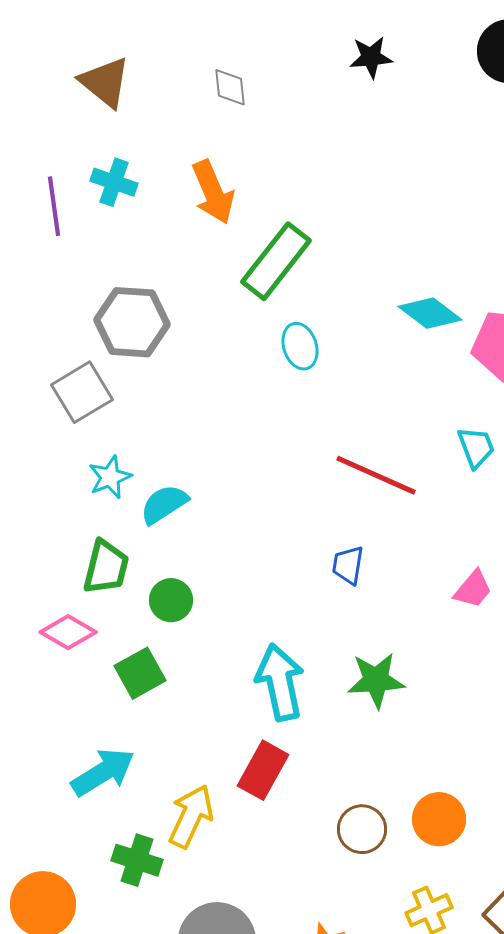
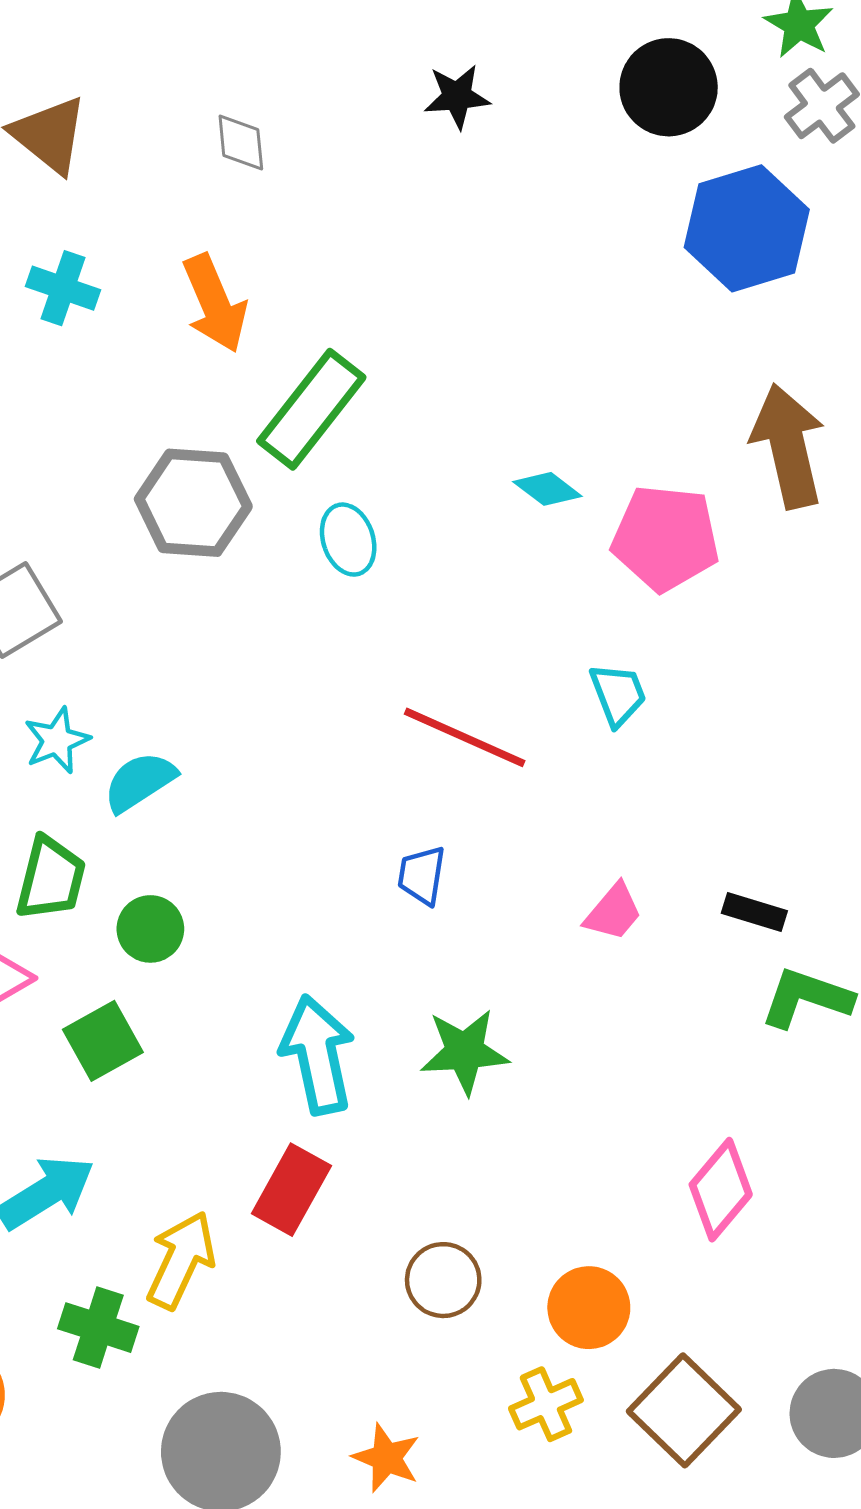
cyan diamond: (430, 313) -> (547, 489), size x0.7
gray hexagon: (132, 322) -> (193, 503), moved
orange circle: (439, 819) -> (589, 1308), moved

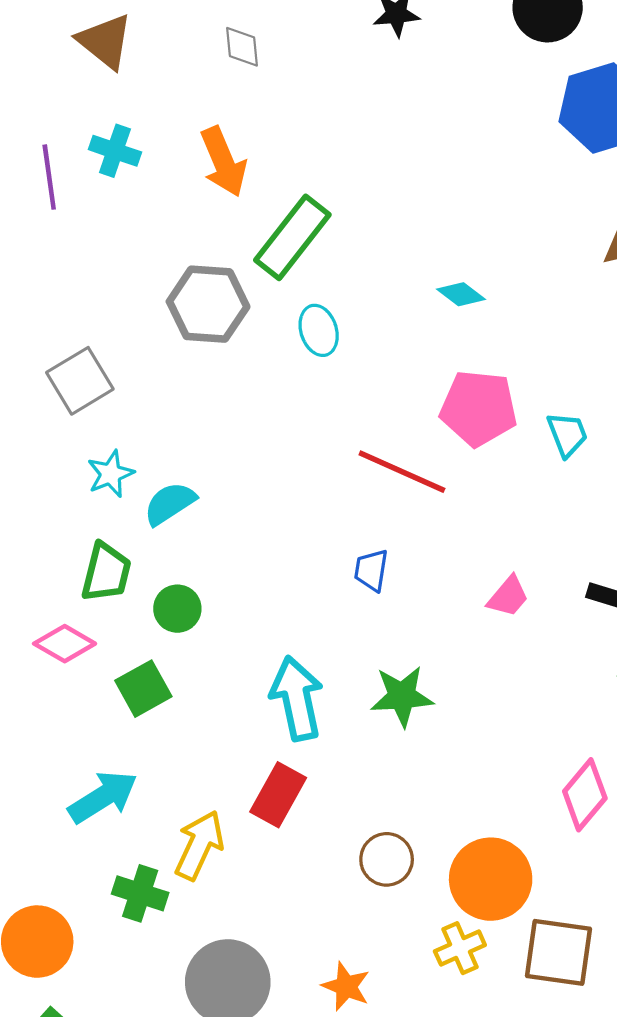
pink pentagon: (665, 538) -> (479, 408), moved
cyan trapezoid: (618, 694) -> (567, 434), moved
orange circle: (589, 1308) -> (491, 879), size x1.4
brown square: (684, 1410) -> (559, 952), turned -36

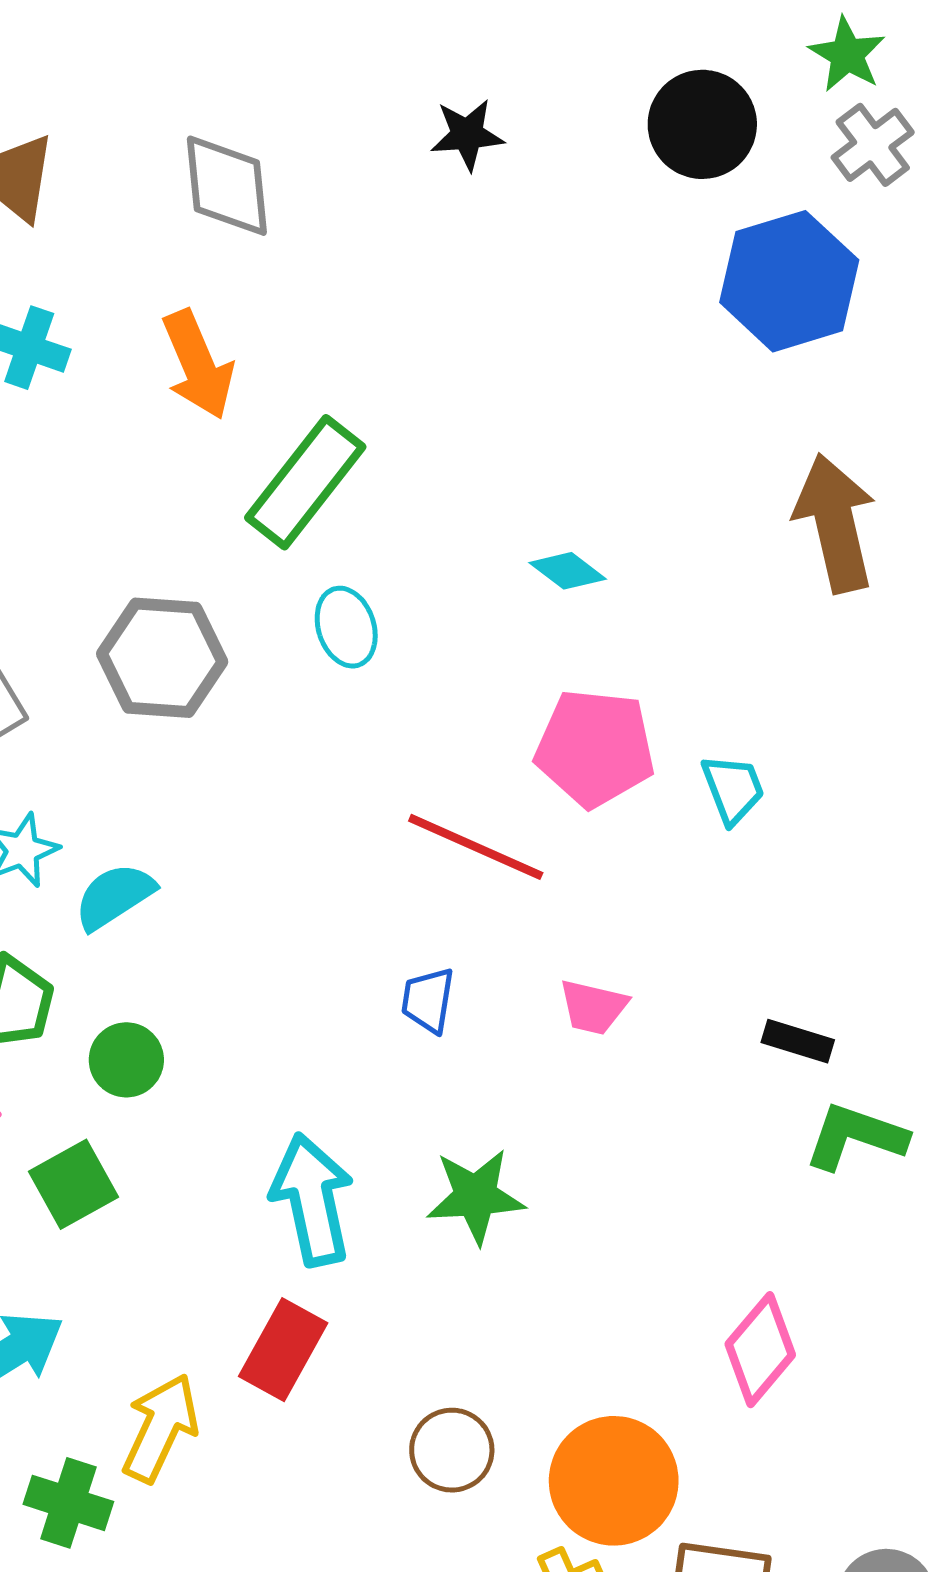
gray diamond: (242, 47) -> (227, 186), size x1.6
gray hexagon: (208, 304) -> (162, 658), moved
pink trapezoid: (508, 597) -> (593, 1007), moved, turned 63

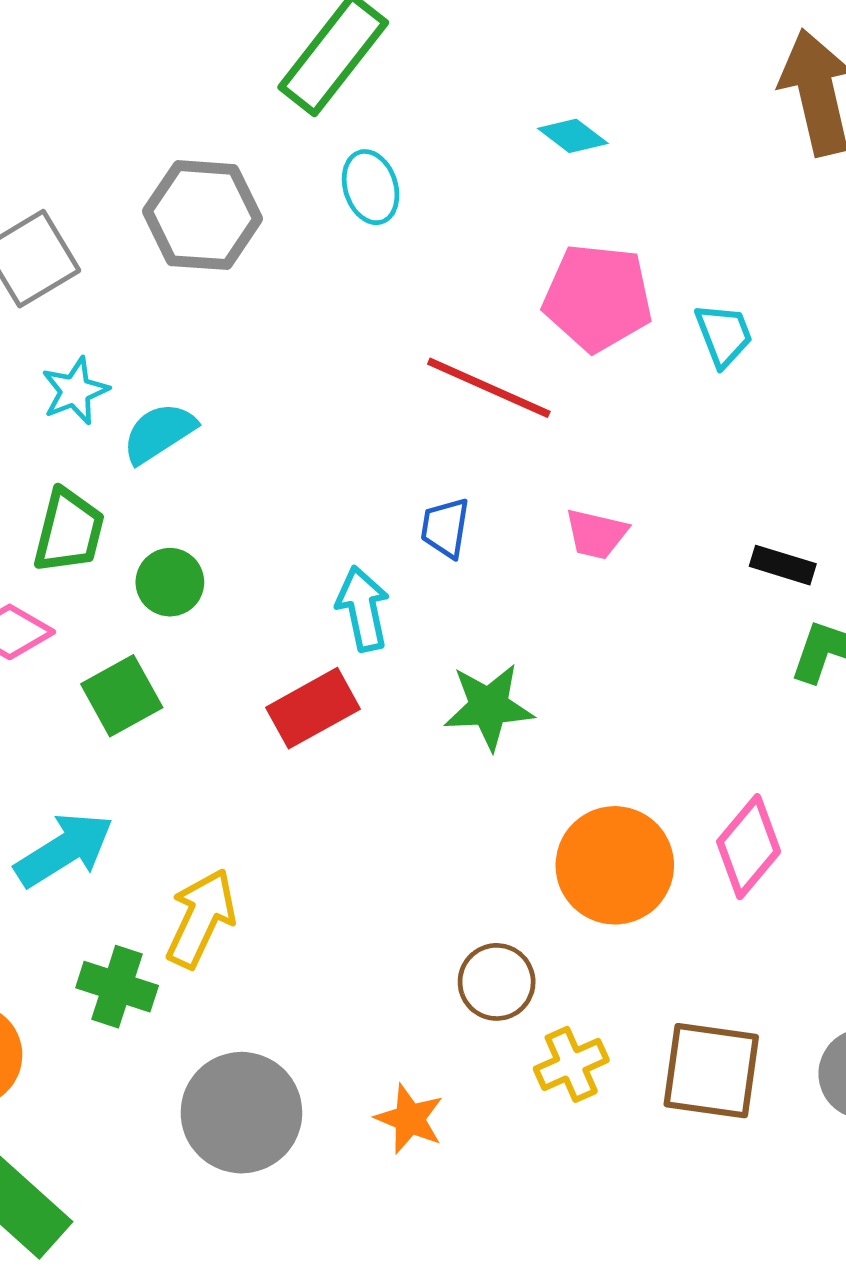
cyan arrow: (312, 1200) -> (363, 609), moved, size x0.7
red rectangle: (283, 1350) -> (313, 708), moved, turned 32
brown circle: (452, 1450) -> (497, 982), moved
orange circle: (614, 1481) -> (615, 865), moved

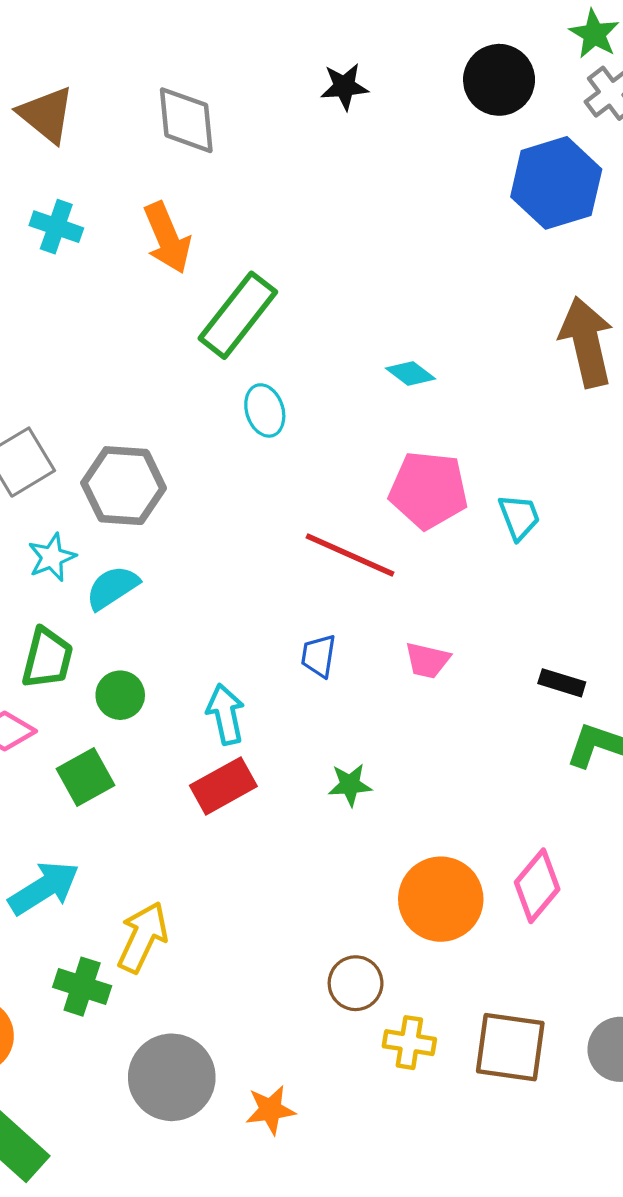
gray hexagon: (203, 215) -> (124, 486), moved
cyan arrow: (363, 609) -> (226, 714), moved
green star: (489, 707) -> (350, 785), size x0.7
yellow cross: (571, 1064) -> (409, 1043), turned 33
orange star: (409, 1119) -> (270, 1110), moved, turned -30

